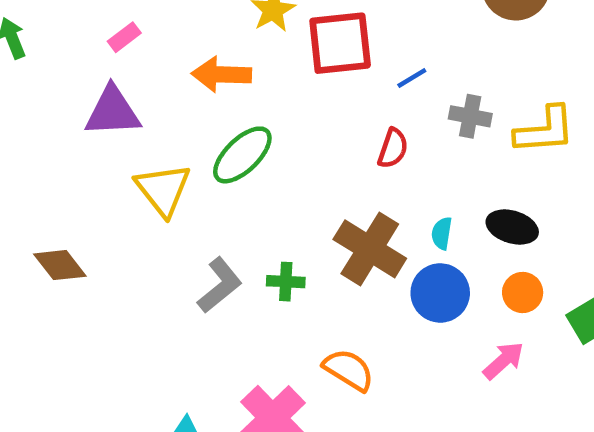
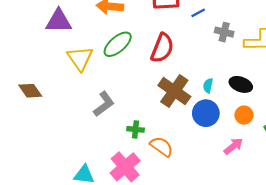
red semicircle: (393, 148) -> (162, 48), moved, size x1.6
green cross: (286, 282) -> (135, 129), moved

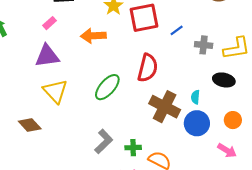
green ellipse: (118, 44) -> (107, 87), moved
yellow triangle: (80, 58) -> (55, 91), moved
black ellipse: (241, 84) -> (224, 80), moved
gray L-shape: (104, 104) -> (104, 142), moved
pink arrow: (233, 146) -> (227, 150), turned 78

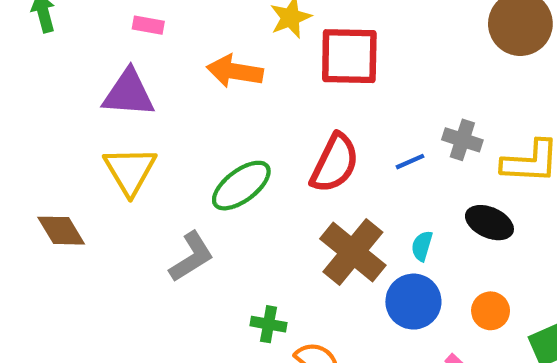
pink rectangle: (49, 23) -> (148, 25), turned 40
blue line: (177, 30) -> (410, 162), moved
gray L-shape: (104, 142) -> (191, 257), moved

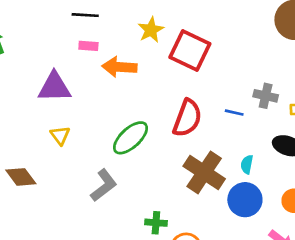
pink rectangle: (148, 25) -> (88, 46), moved
red square: (349, 56) -> (190, 50), turned 30
blue line: (410, 162) -> (234, 113), turned 42
yellow triangle: (130, 171) -> (60, 135), size x0.6

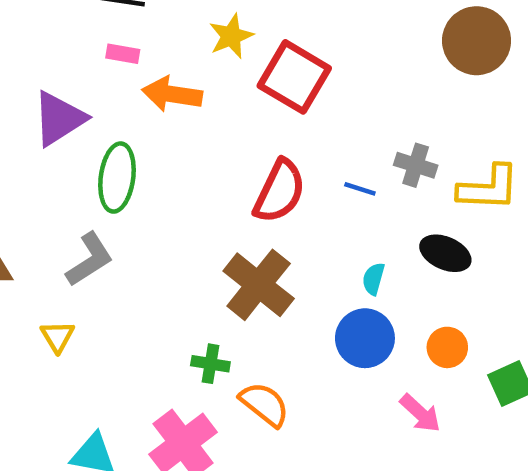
purple triangle: (54, 87) -> (59, 119), turned -36
yellow triangle: (60, 135) -> (57, 337), moved
green ellipse: (130, 138) -> (117, 178), moved, turned -45
brown cross: (204, 172) -> (259, 285), moved
gray L-shape: (104, 185) -> (89, 259), moved

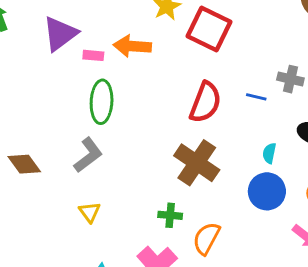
pink rectangle: (123, 54) -> (93, 55), moved
purple triangle: (59, 119) -> (60, 34), moved
yellow triangle: (57, 337) -> (90, 212), moved
orange semicircle: (264, 404) -> (206, 238), turned -96

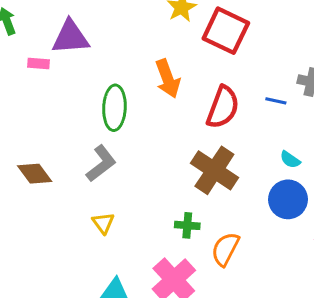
purple triangle: (60, 34) -> (70, 37), turned 33
orange arrow: (132, 46) -> (168, 79), moved, turned -114
pink rectangle: (93, 55) -> (38, 64), moved
cyan semicircle: (269, 153) -> (290, 160), turned -66

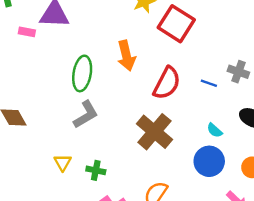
gray L-shape: (101, 164) -> (86, 115), moved
green cross: (187, 225) -> (96, 170), moved

